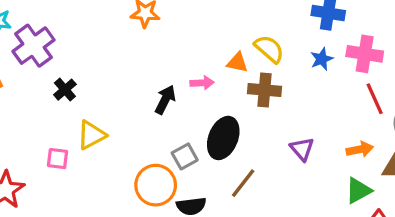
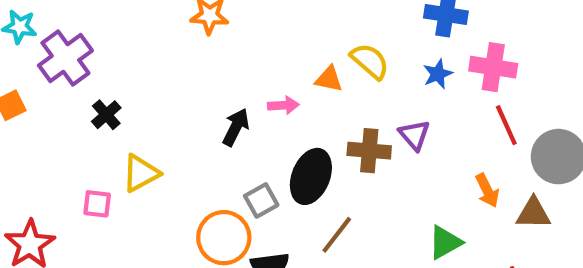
brown cross: (264, 90) -> (369, 151), moved
purple triangle: (302, 149) -> (414, 135), moved
orange arrow: (360, 149) -> (487, 191), turned 75
green triangle: (358, 191) -> (445, 242), moved

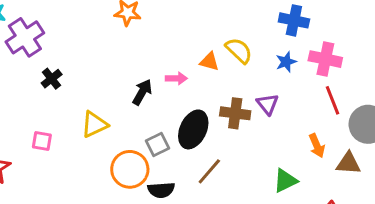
yellow triangle: (141, 173) -> (94, 124), moved

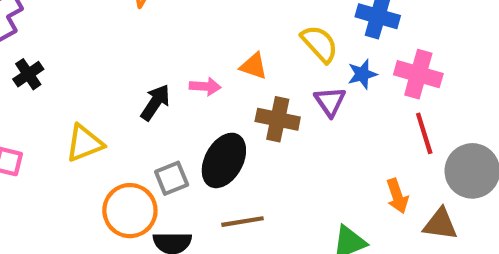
yellow semicircle: (239, 50) -> (320, 44), moved
purple triangle: (268, 104) -> (330, 101), moved
brown cross: (235, 113) -> (278, 119), moved
brown line: (209, 171) -> (242, 222), turned 36

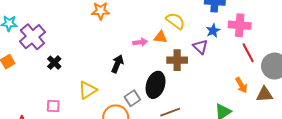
yellow semicircle: (320, 44) -> (175, 21), moved
pink arrow: (205, 86) -> (140, 42), moved

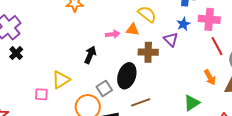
black cross: (54, 63) -> (16, 53), moved
pink square: (53, 106) -> (41, 94), moved

